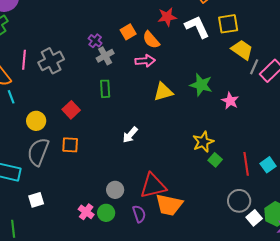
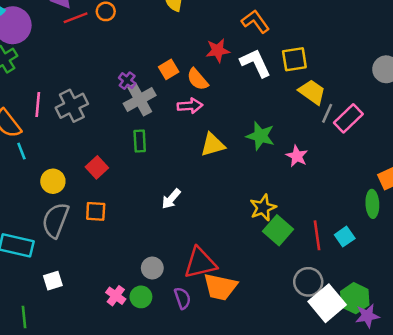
gray cross: (105, 56) -> (140, 99), size x1.4
green square: (215, 160) -> (278, 230), size x1.6
white square: (254, 218) -> (327, 303), size x1.8

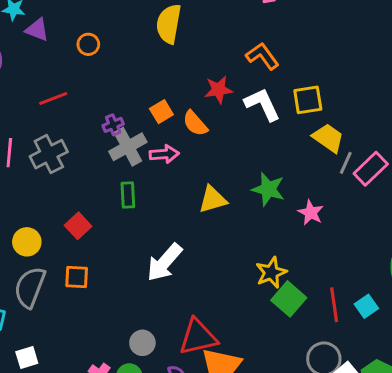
red line: (76, 18) -> (53, 98), moved
purple cross: (127, 81) -> (113, 125), turned 30
pink arrow: (190, 106) -> (164, 154), moved
white arrow: (171, 199) -> (164, 262), size x1.6

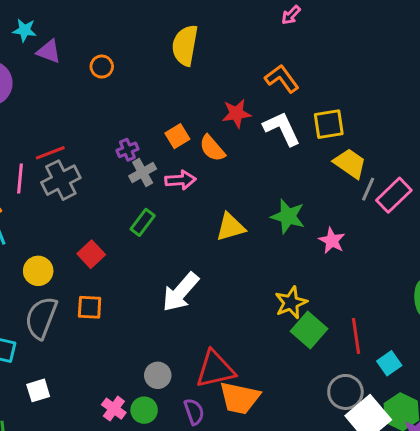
red line: (53, 98) -> (50, 153), moved
gray cross: (128, 147) -> (143, 172), size x0.7
green rectangle: (128, 195) -> (143, 222), turned 40
cyan square: (366, 306) -> (389, 363), moved

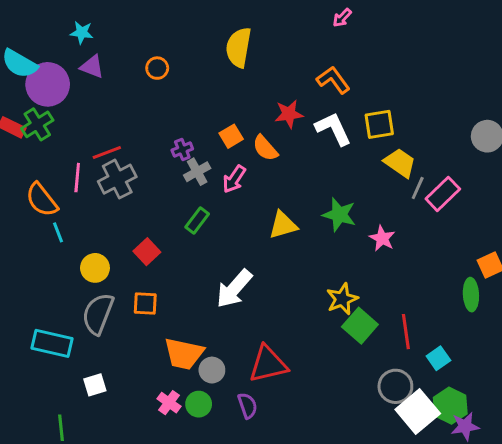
purple triangle: (49, 51) -> (92, 67), moved
pink arrow: (180, 180) -> (234, 179), turned 128
orange trapezoid: (239, 398) -> (184, 354), moved

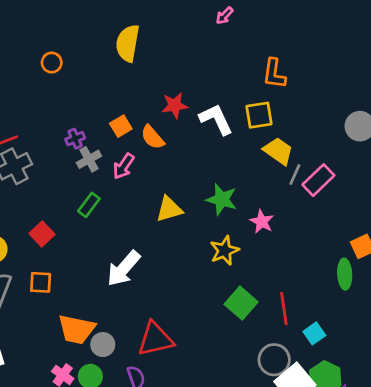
orange L-shape: (333, 80) -> (274, 74), moved, turned -136
yellow star: (342, 299) -> (224, 251), moved

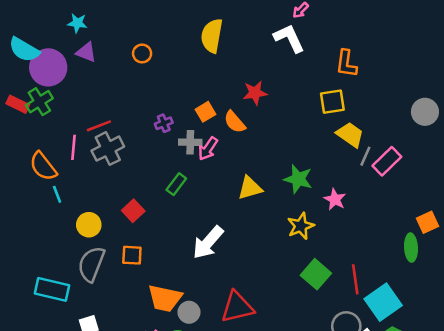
white L-shape: (216, 119) -> (289, 38), moved
gray cross: (89, 159) -> (190, 142), moved, turned 30
cyan square: (314, 333) -> (383, 302), size x1.8

